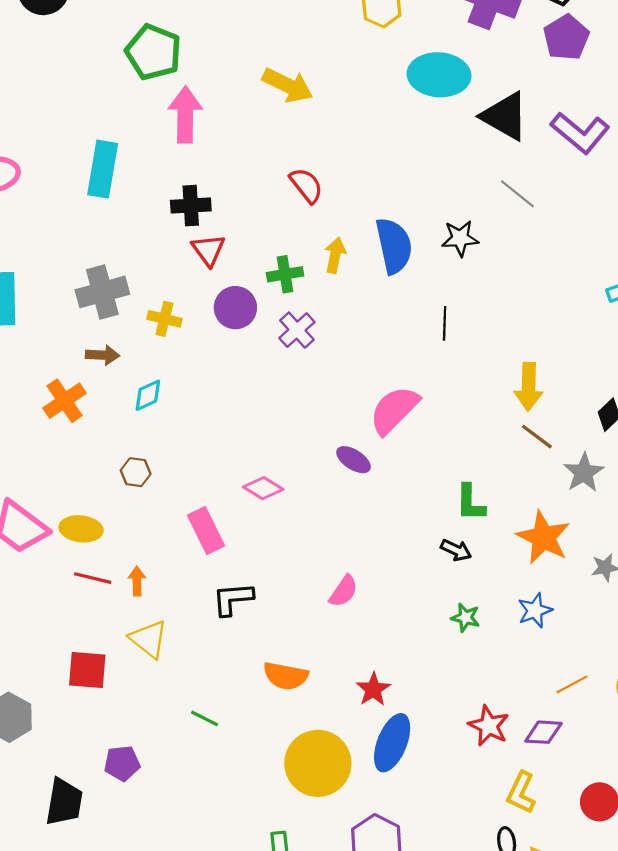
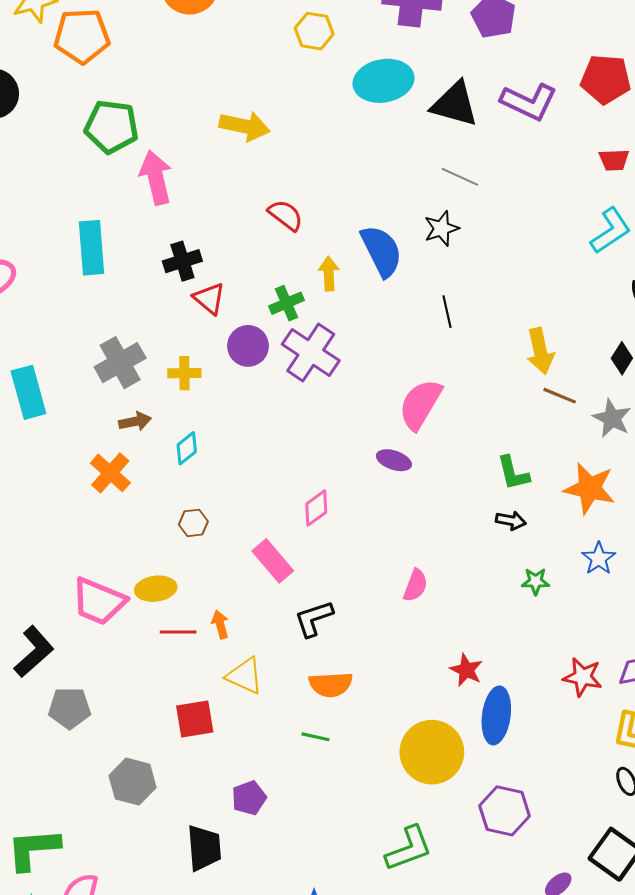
gray line: (517, 194) -> (460, 177), moved
purple cross: (297, 330) -> (311, 352), size x1.6
pink diamond: (263, 488) -> (316, 508), turned -54
orange semicircle: (286, 676) -> (331, 684), moved

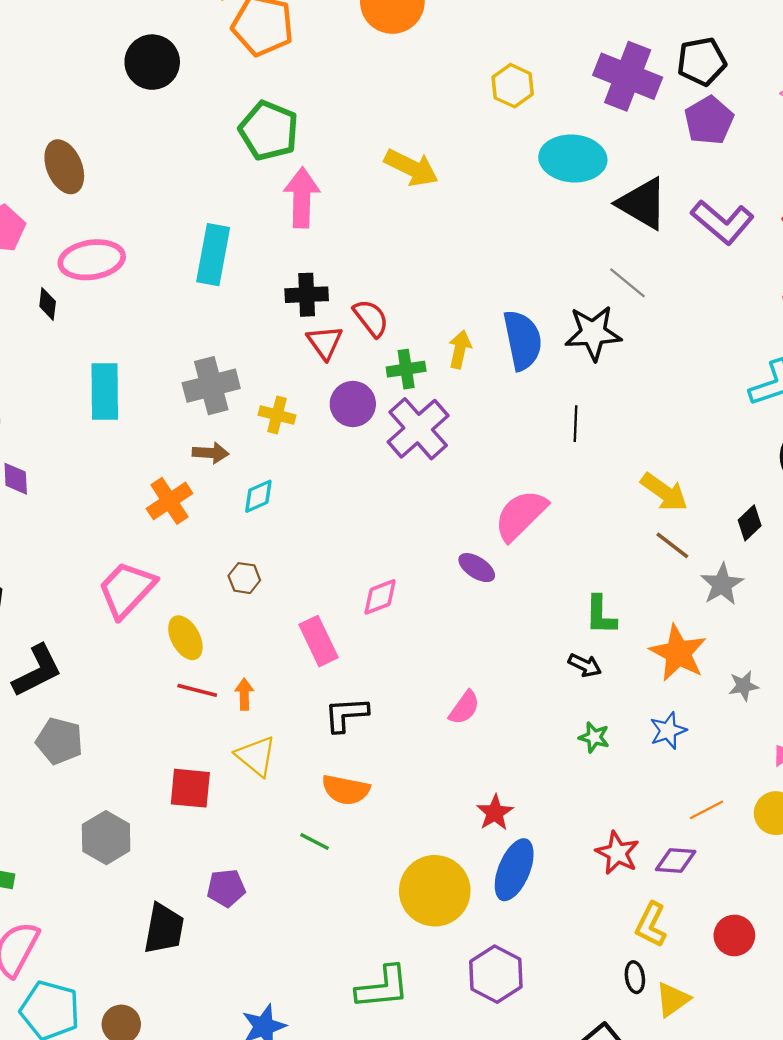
red semicircle: (286, 215) -> (371, 318), moved
black star: (441, 229) -> (593, 333), size x1.4
yellow arrow: (540, 351) -> (664, 492), turned -57
yellow ellipse: (156, 589) -> (185, 638), turned 54
pink trapezoid: (99, 601) -> (127, 589), moved, turned 96

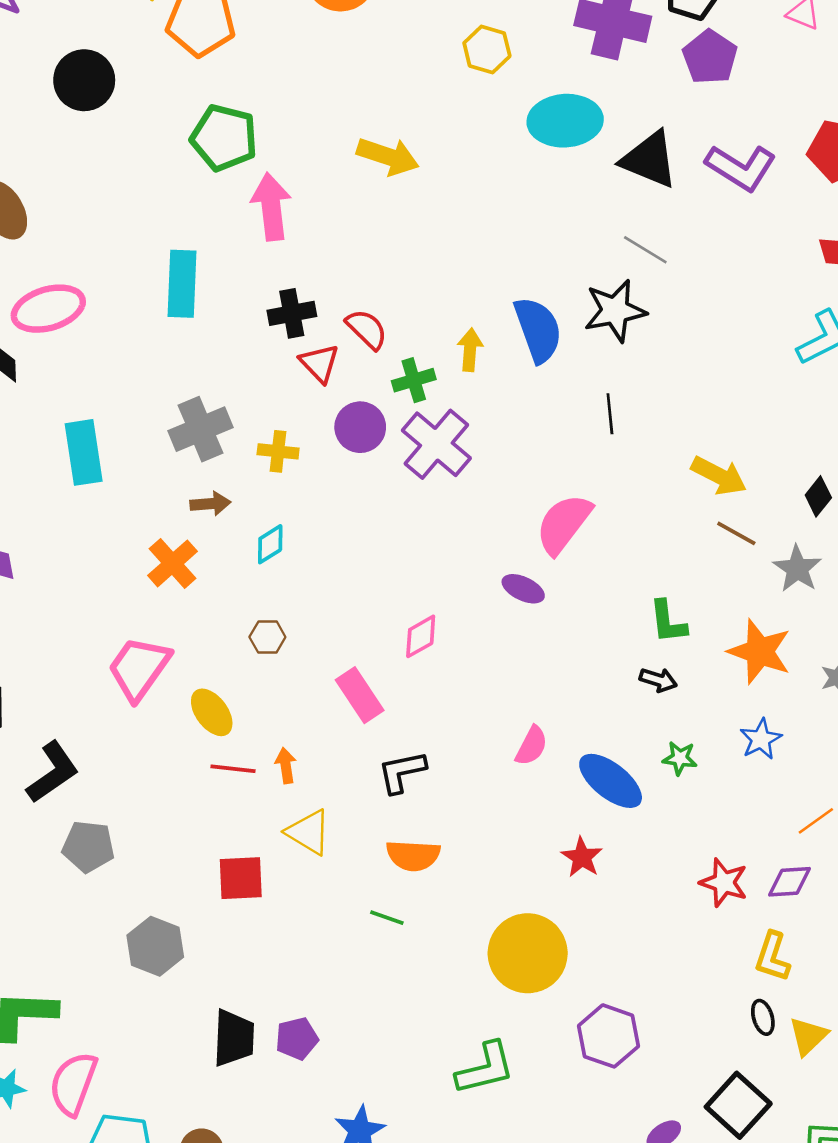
blue ellipse: (514, 870) -> (611, 781), moved, turned -66
purple pentagon: (226, 888) -> (297, 1038), moved

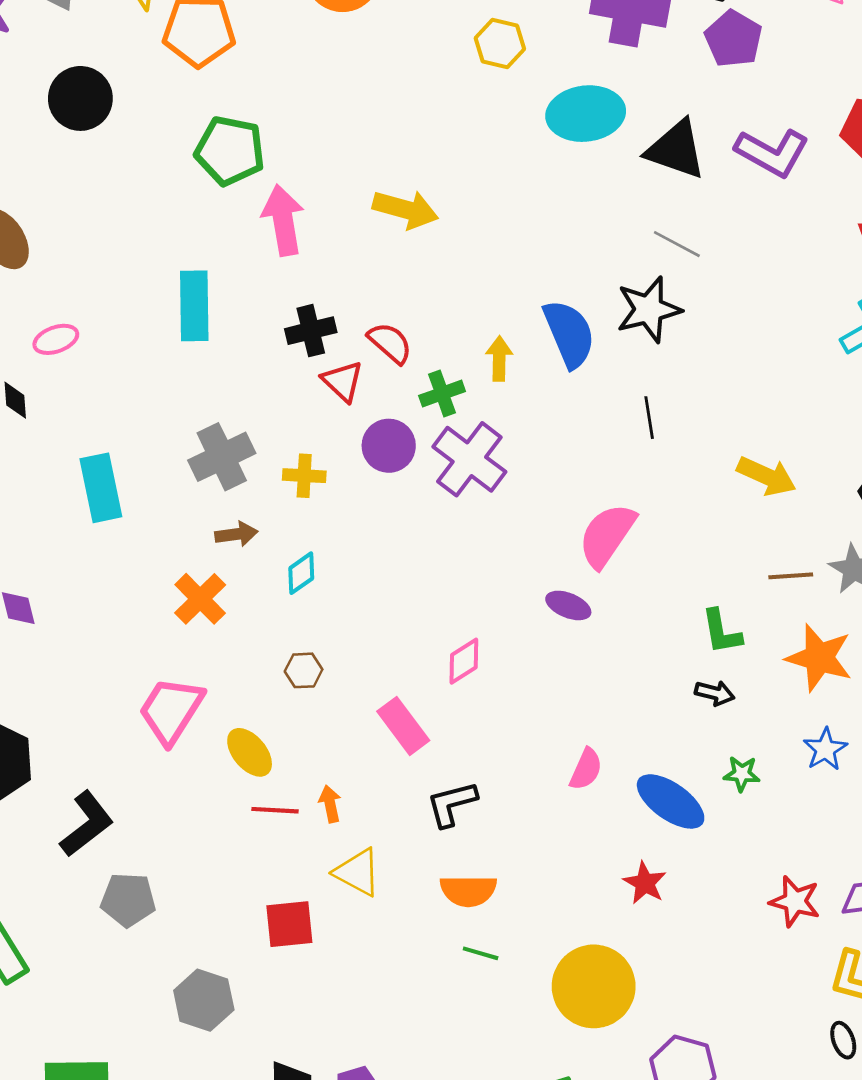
yellow arrow: (388, 156) -> (405, 209), moved
pink ellipse: (48, 309) -> (56, 339), size x0.6
brown line: (736, 533) -> (791, 576), moved, turned -30
green line: (387, 918) -> (481, 953), moved

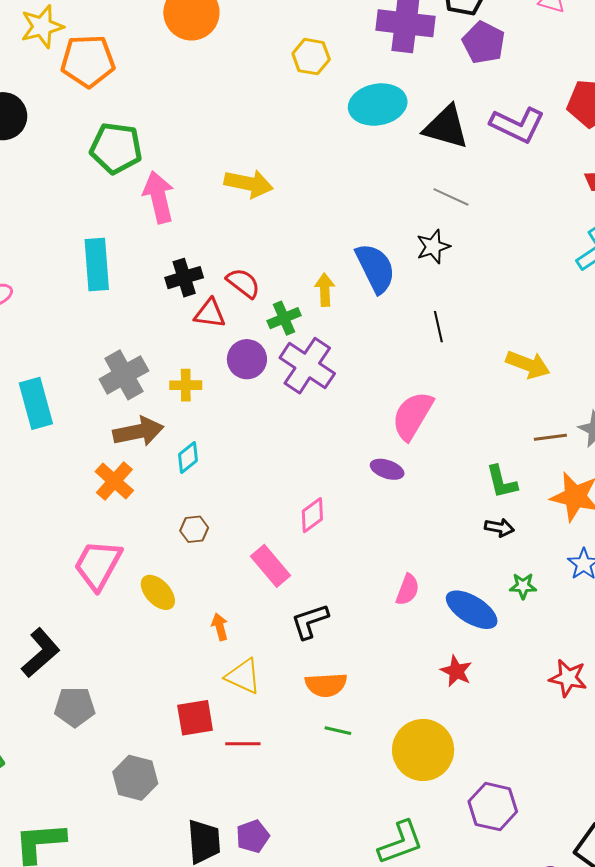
black star: (649, 309) -> (433, 247), size x0.7
red triangle: (343, 381) -> (210, 314), turned -32
brown arrow: (236, 534) -> (138, 432), size x1.6
red line: (275, 810) -> (243, 744), moved

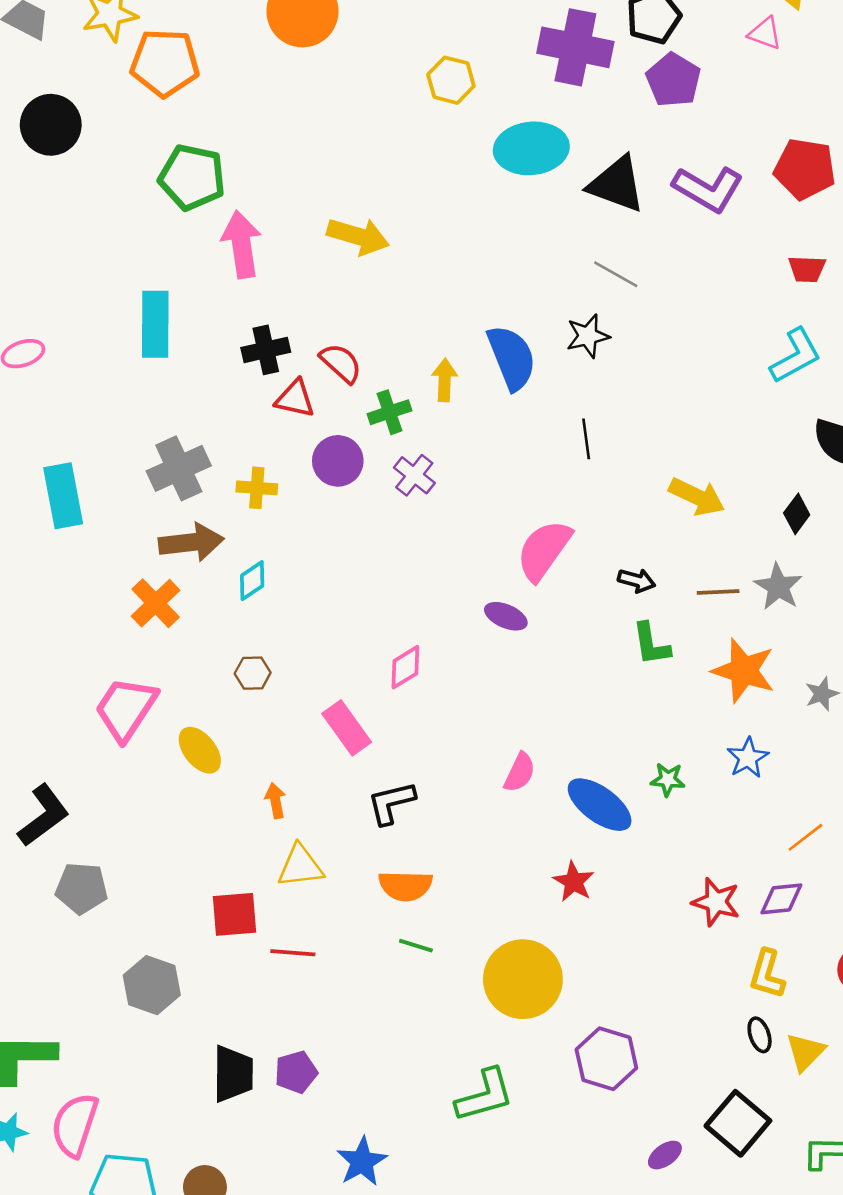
purple cross: (307, 366) -> (414, 475), size x0.6
black arrow: (499, 527) -> (637, 580), moved
yellow triangle: (243, 676) -> (300, 866), turned -36

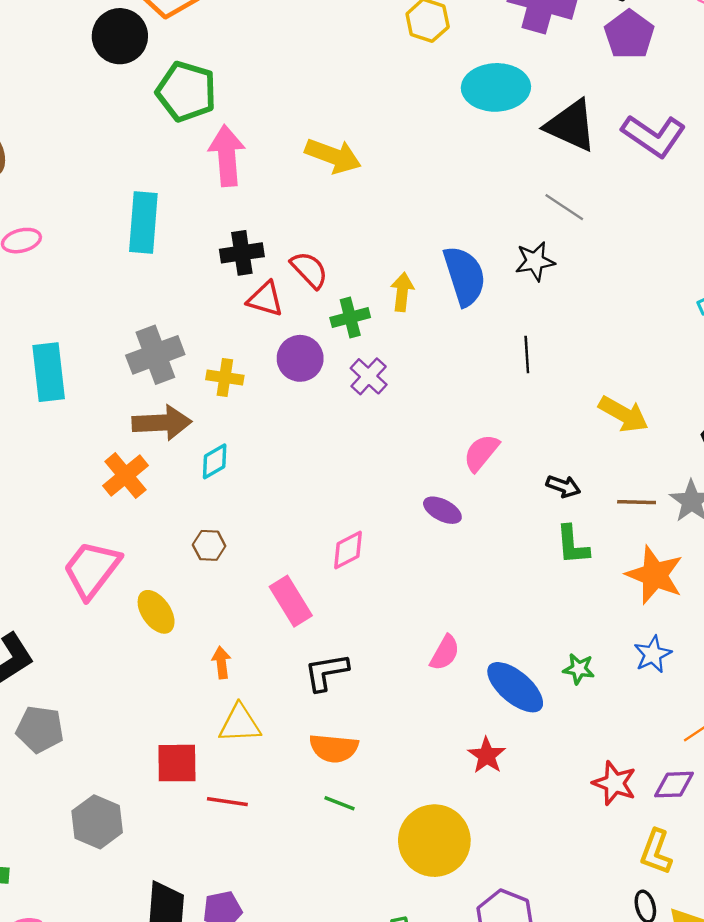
black circle: (51, 125) -> (120, 36), moved
pink semicircle: (544, 550) -> (481, 453), size x0.7

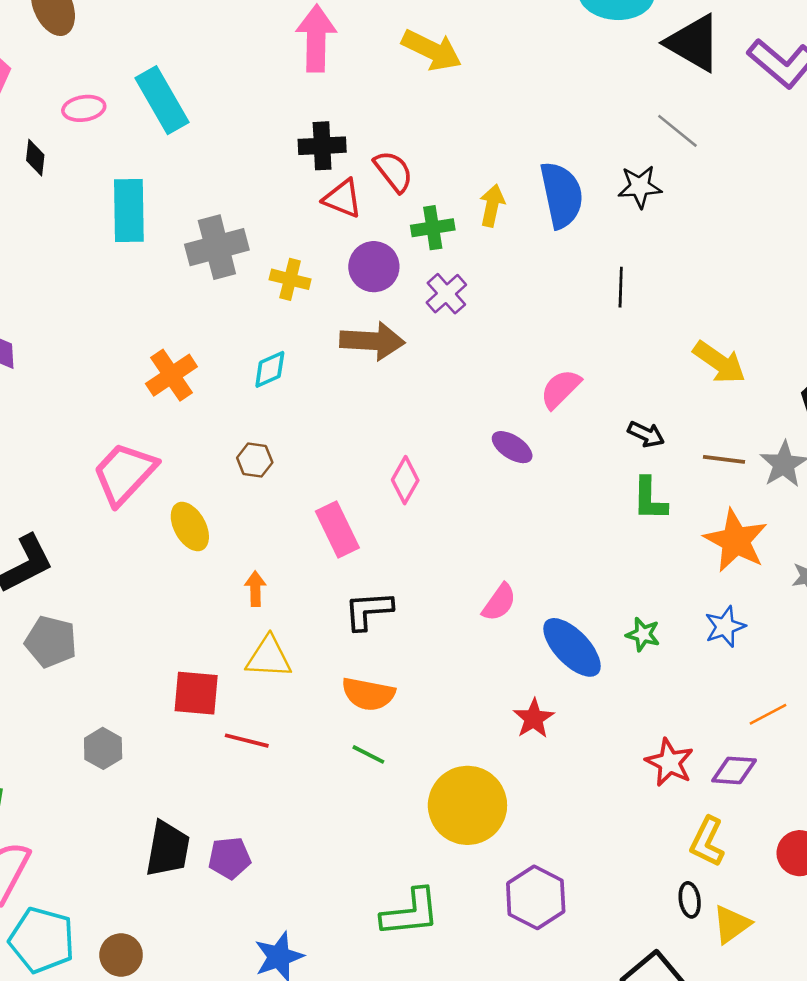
cyan rectangle: (143, 222) -> (162, 100), moved, turned -40
cyan rectangle: (49, 372) -> (129, 210), moved
brown arrow: (162, 423) -> (372, 341), moved
pink diamond: (348, 550) -> (405, 480), turned -39
gray hexagon: (97, 822) -> (103, 748), size x0.7

